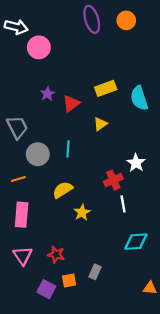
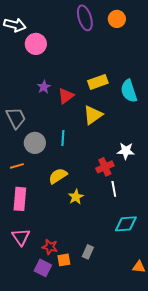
yellow triangle: (100, 124) -> (93, 115), size x1.5
white star: (136, 163) -> (126, 151), turned -30
red star: (56, 255) -> (50, 247), moved

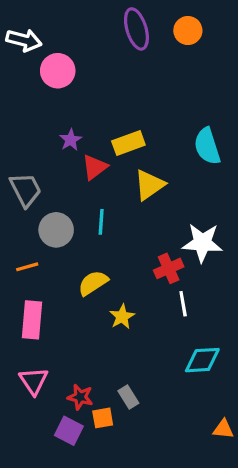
yellow rectangle: (98, 82) -> (128, 143), moved
red triangle: (66, 96) -> (95, 167), moved
white star: (126, 151) -> (202, 243), size x1.4
gray rectangle: (88, 252) -> (128, 397), moved, turned -56

